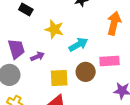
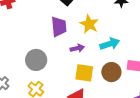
purple trapezoid: (16, 49) -> (59, 27), moved
purple arrow: (37, 56) -> (77, 48), moved

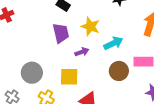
gray circle: (36, 60) -> (32, 73), moved
yellow square: (84, 73) -> (69, 77), moved

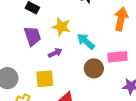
cyan arrow: (113, 43) -> (86, 41), turned -108

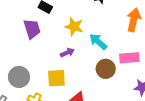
purple trapezoid: (32, 36) -> (32, 29), moved

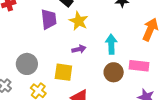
yellow star: (74, 27) -> (79, 21), moved
cyan arrow: (98, 42) -> (111, 44), turned 36

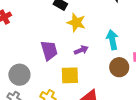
purple trapezoid: (49, 19) -> (49, 50), moved
gray circle: (27, 64) -> (19, 75), moved

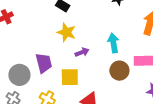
yellow star: (76, 22) -> (66, 32), moved
purple trapezoid: (49, 50) -> (44, 63), moved

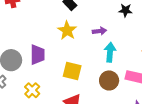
purple arrow: (82, 52) -> (99, 31), moved
yellow square: (70, 77) -> (72, 71), moved

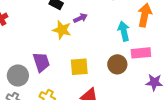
purple arrow: (99, 31) -> (80, 18), moved
cyan arrow: (110, 52) -> (124, 31), moved

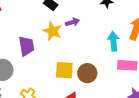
purple trapezoid: (41, 62) -> (26, 46), moved
brown circle: (117, 64) -> (87, 73), moved

